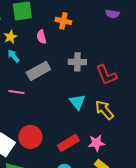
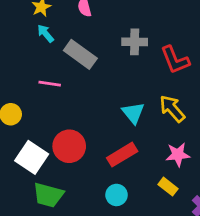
gray rectangle: (38, 71) -> (80, 54), turned 65
cyan triangle: (77, 102) -> (133, 113), moved
pink star: (96, 143) -> (178, 155), moved

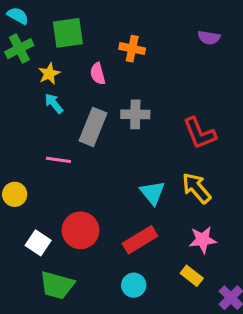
gray cross: (135, 42) -> (135, 114), moved
gray rectangle: (80, 54) -> (93, 127), turned 76
white square: (32, 157) -> (38, 243), size x0.7

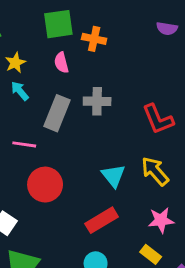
green square: (68, 33) -> (58, 24), moved
red circle: (80, 230) -> (45, 185), moved

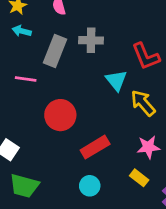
cyan arrow: (20, 91) -> (22, 31), turned -36
cyan triangle: (113, 176) -> (116, 80), moved
red circle: (45, 185) -> (60, 115), moved

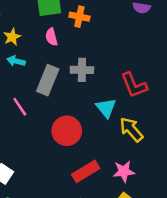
pink line: (26, 79) -> (20, 107), turned 48
red circle: (60, 115) -> (67, 131), moved
pink star: (148, 147) -> (124, 171), moved

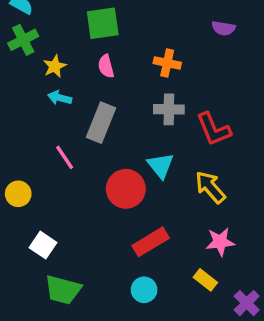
orange cross: (79, 17) -> (167, 63), moved
gray cross: (82, 70) -> (169, 109), moved
cyan triangle: (106, 108) -> (161, 166), moved
pink star: (124, 171) -> (220, 242), moved

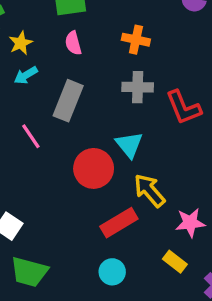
cyan arrow: (60, 98) -> (26, 75), turned -45
yellow arrow: (210, 187) -> (149, 190), moved

